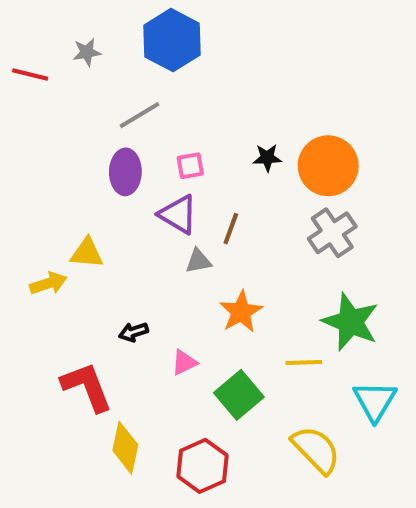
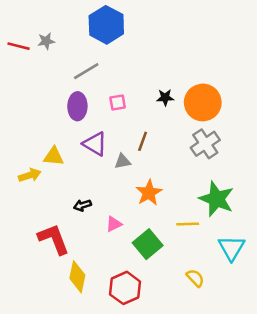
gray star: (87, 52) -> (46, 41), moved
purple triangle: (178, 214) -> (95, 144), moved
yellow semicircle: (316, 450) -> (195, 278), size x0.6

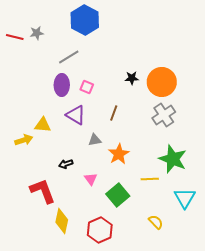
pink square: (118, 102) -> (87, 87), moved, turned 32
gray triangle: (123, 161) -> (95, 140), moved
pink triangle: (114, 224) -> (91, 179), turned -40

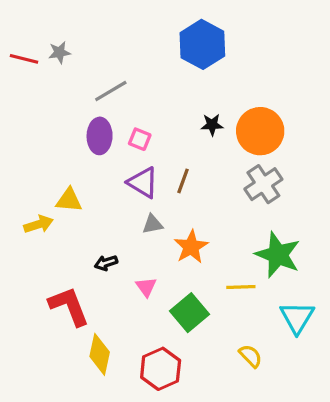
blue hexagon: (85, 20) -> (202, 44), moved
purple triangle: (76, 115) -> (143, 183), moved

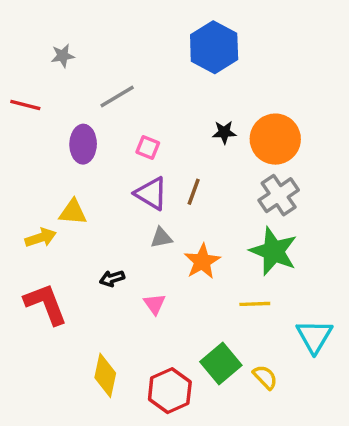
red line: (24, 59) -> (25, 105), moved
purple ellipse: (100, 136) -> (83, 144), moved
green star: (278, 255) -> (274, 251), moved
red L-shape: (69, 306) -> (46, 304), moved
green square: (189, 313) -> (221, 363), moved

